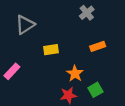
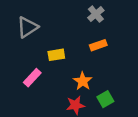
orange rectangle: (98, 46) -> (98, 45), moved
pink rectangle: (12, 71) -> (32, 78), moved

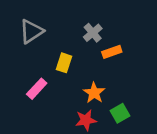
gray cross: (96, 14) -> (93, 33), moved
yellow rectangle: (56, 55) -> (64, 63), turned -63

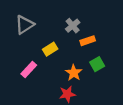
yellow rectangle: (64, 63) -> (50, 49), turned 40
green square: (120, 113) -> (97, 64), moved

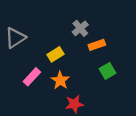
gray triangle: (24, 25) -> (15, 38), moved
orange star: (74, 73) -> (60, 80), moved

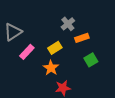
yellow rectangle: (55, 54) -> (55, 48), moved
pink rectangle: (32, 77) -> (27, 52), moved

